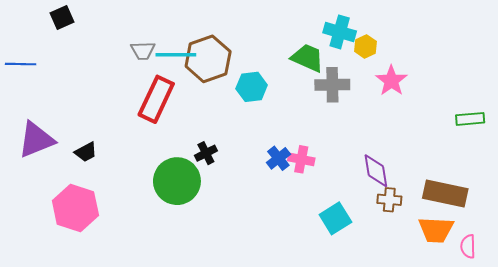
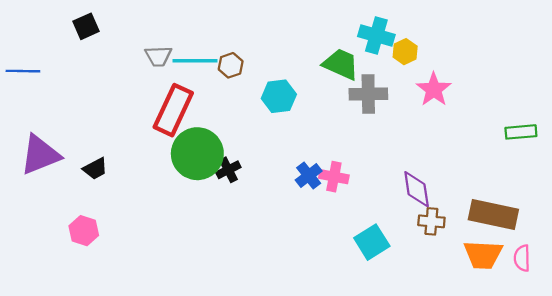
black square: (62, 17) -> (86, 26), moved
brown hexagon: (208, 59) -> (231, 65), size x0.5
green circle: (177, 181) -> (197, 154), moved
pink hexagon: (75, 208) -> (84, 231), size x0.6
pink semicircle: (468, 246) -> (522, 258), moved

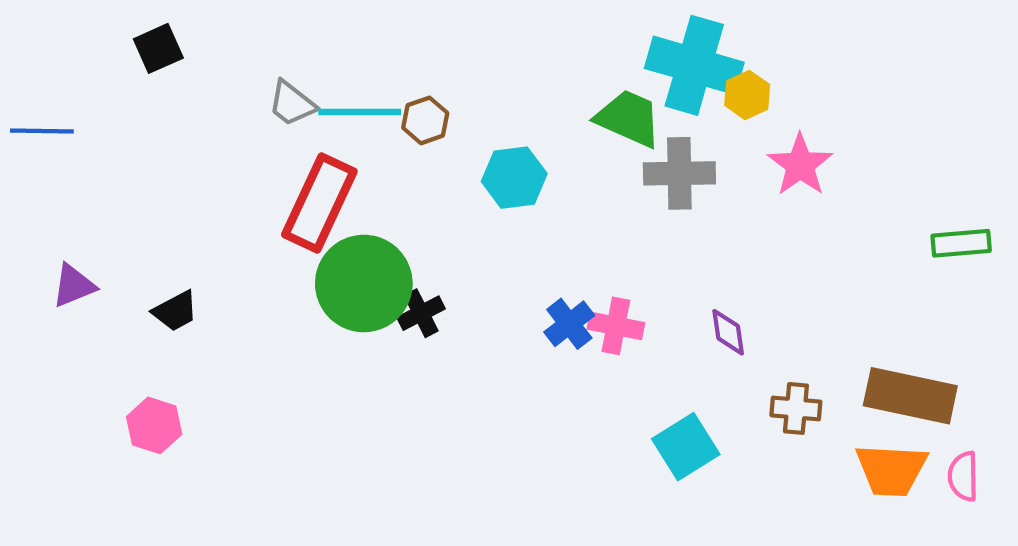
cyan cross: (376, 36) -> (694, 65), size x1.4
gray trapezoid: (158, 56) -> (292, 103), turned 40
purple triangle: (40, 155) -> (74, 286), size x0.6
purple diamond: (417, 189) -> (728, 332), moved, size x0.7

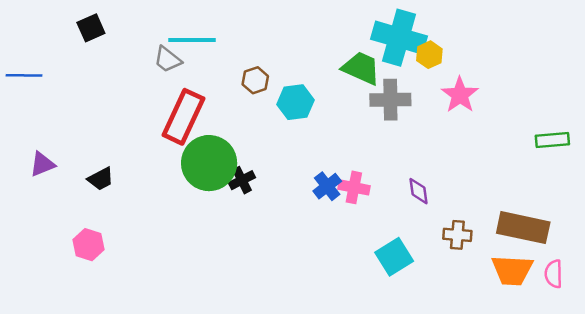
cyan line: (360, 112) -> (192, 40), moved
brown hexagon: (425, 120) -> (255, 80), moved

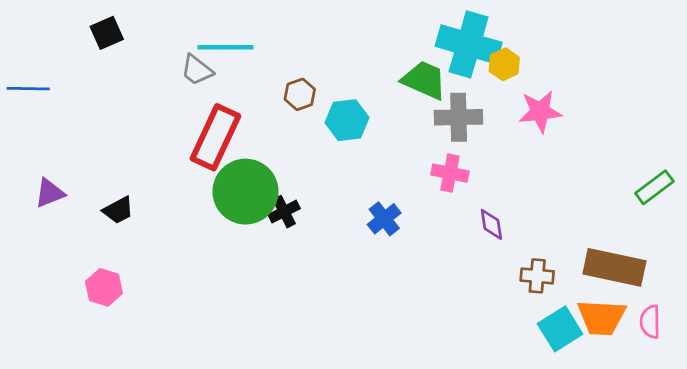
pink star: (460, 95) -> (540, 112), turned 30
green rectangle: (552, 140) -> (654, 187), moved, turned -32
pink cross: (354, 187) -> (450, 173), moved
cyan square: (394, 257) -> (560, 329), moved

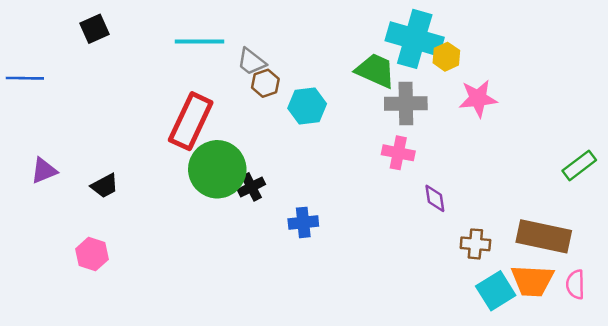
gray trapezoid: (197, 70) -> (251, 62), moved
blue cross: (384, 219) -> (303, 222), moved, turned 32

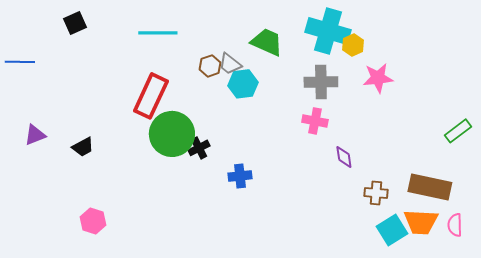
gray trapezoid: (251, 62) -> (230, 64), moved
green trapezoid: (375, 71) -> (267, 42), moved
pink hexagon: (92, 254) -> (93, 221), moved

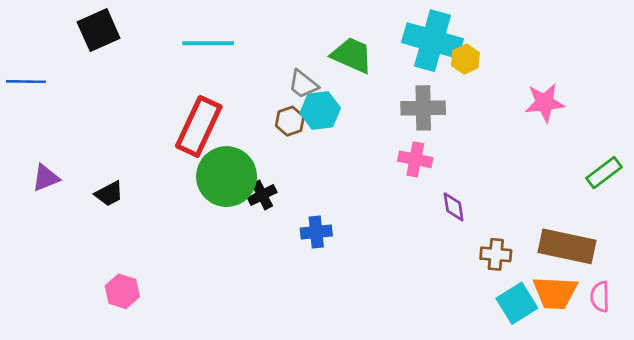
black square: (75, 23) -> (99, 30), size x1.4
brown hexagon: (210, 66) -> (290, 121), moved
pink star: (378, 78) -> (545, 103), moved

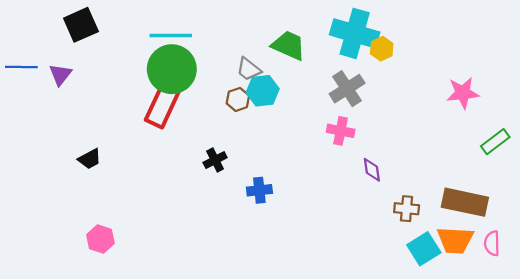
pink star: (545, 103) -> (463, 93), moved
gray cross: (423, 108) -> (347, 89), turned -32
green circle: (227, 177) -> (172, 69), moved
purple triangle: (46, 178) -> (60, 75), moved, turned -30

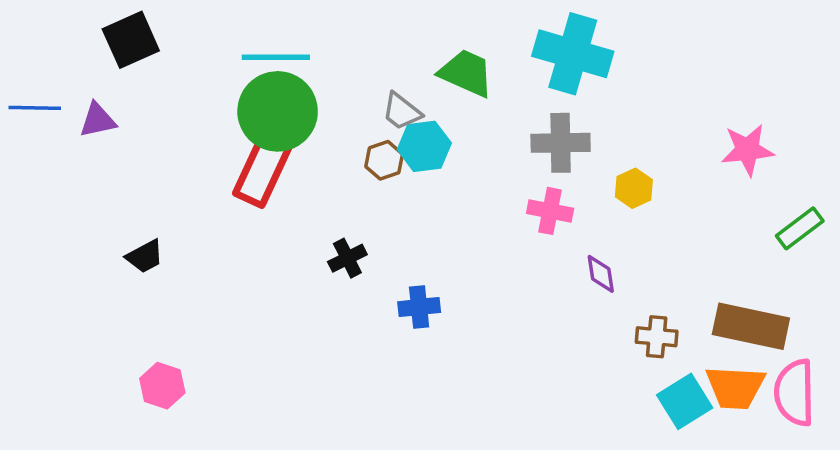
yellow hexagon: (382, 49) -> (634, 188), moved
purple triangle: (60, 75) -> (98, 120), turned 40
gray cross: (347, 89) -> (561, 143), turned 32
pink semicircle: (492, 243) -> (795, 393), size x1.6

